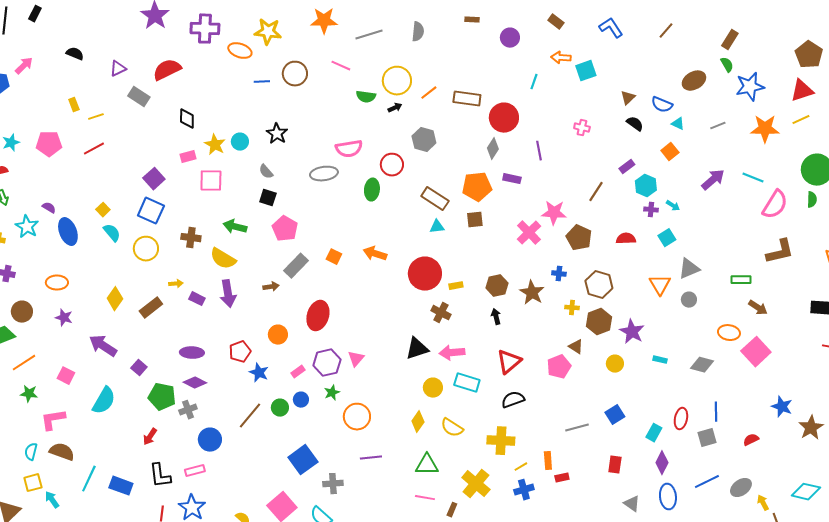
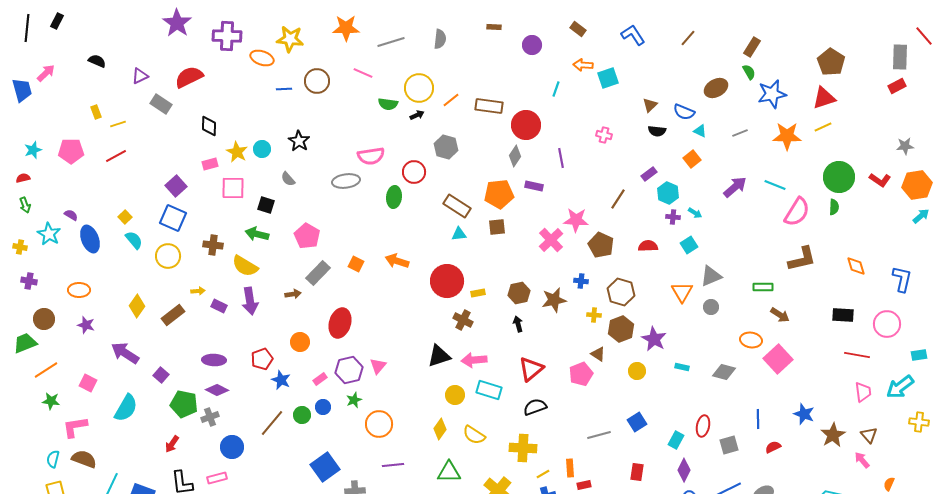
black semicircle: (635, 124) -> (657, 131), turned 150
black square: (268, 198) -> (266, 205), moved
brown star: (532, 293) -> (554, 300), turned 30
blue line: (716, 412) -> (758, 419), moved

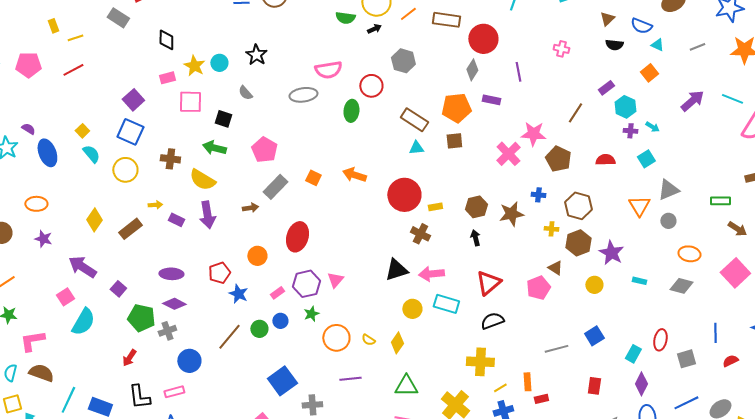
orange ellipse: (751, 340) -> (689, 254), moved
pink square: (88, 383) -> (65, 297), moved, turned 30
yellow semicircle: (474, 435) -> (368, 340), moved, size x0.6

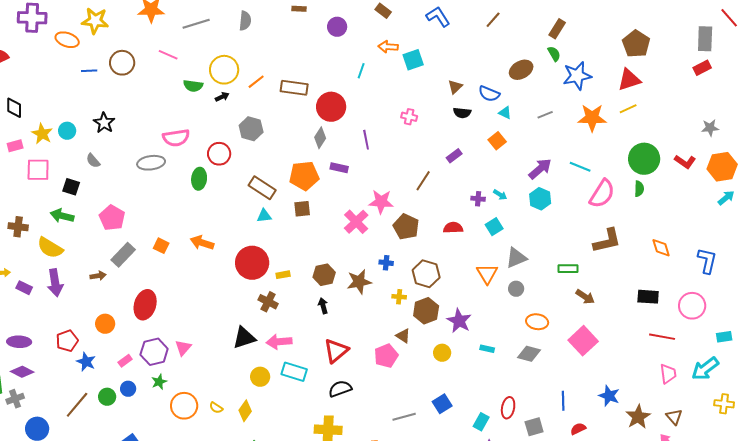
cyan hexagon: (625, 107) -> (540, 199), moved

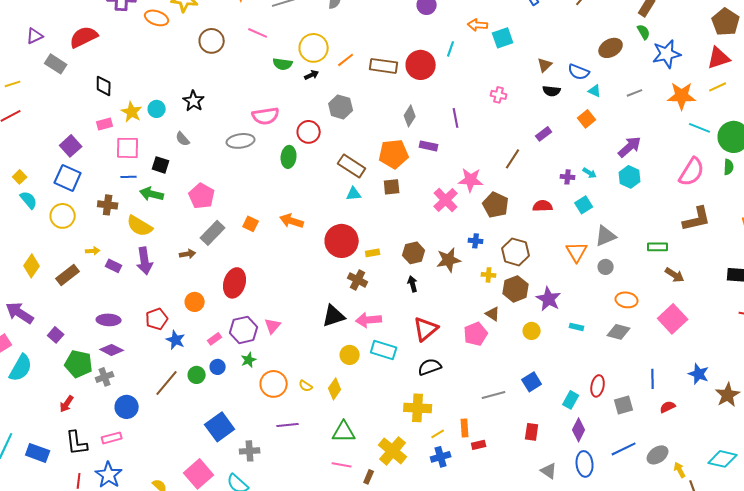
blue line: (89, 71) -> (129, 177), moved
red circle: (331, 107) -> (421, 65), moved
cyan line: (580, 167) -> (700, 128), moved

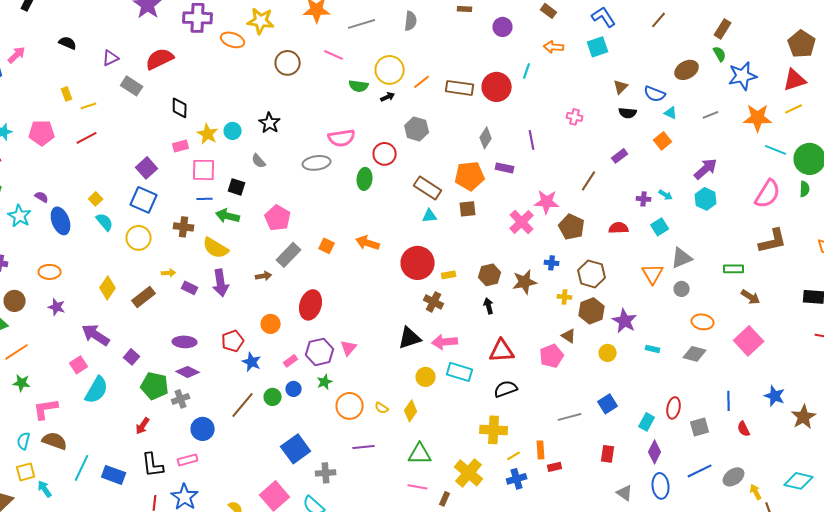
cyan square: (503, 38) -> (598, 47), moved
red triangle: (426, 329) -> (502, 351), turned 36
red semicircle: (668, 407) -> (744, 429), turned -91

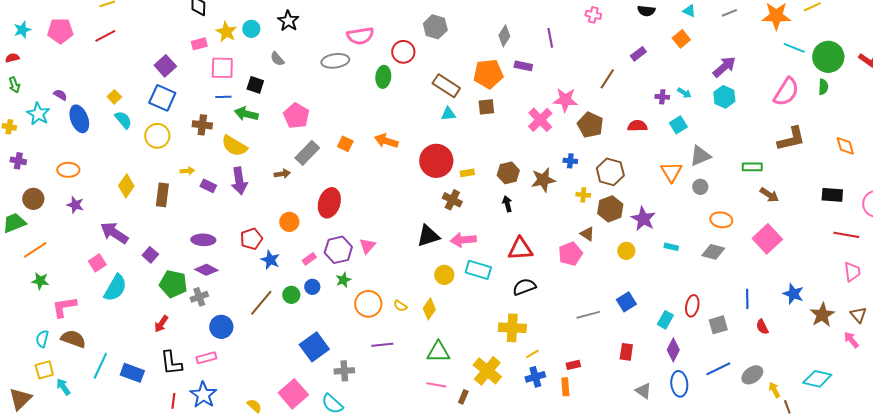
brown rectangle: (144, 297) -> (162, 195), turned -45
orange rectangle: (541, 450) -> (565, 387), moved

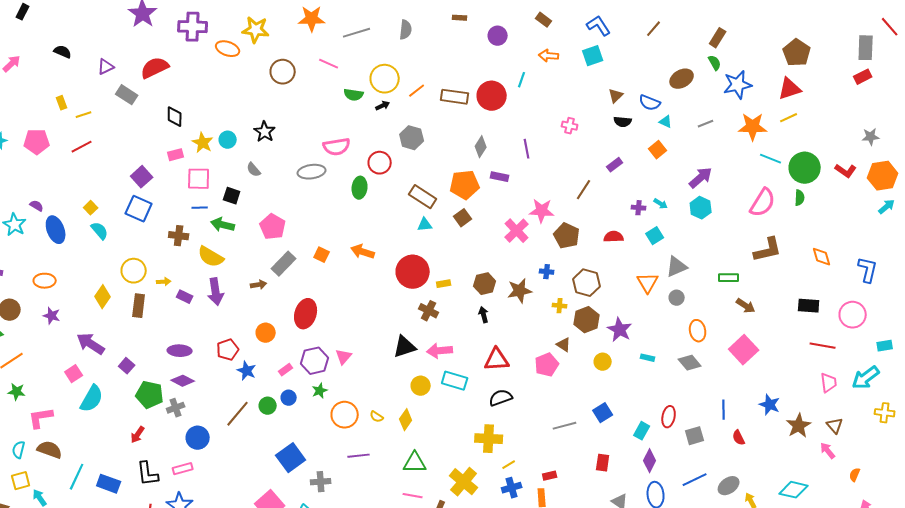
brown square: (486, 107) -> (463, 218), turned -30
yellow circle: (157, 136) -> (134, 271), moved
orange ellipse: (721, 220) -> (698, 331), turned 70
gray diamond: (713, 252) -> (690, 363), turned 35

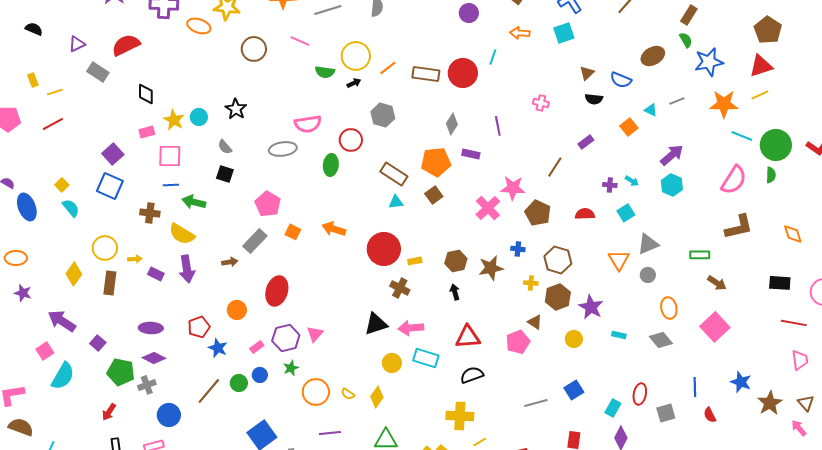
cyan triangle: (666, 122) -> (651, 110), moved
black square: (232, 196) -> (225, 174), moved
pink pentagon: (273, 227) -> (268, 204), moved

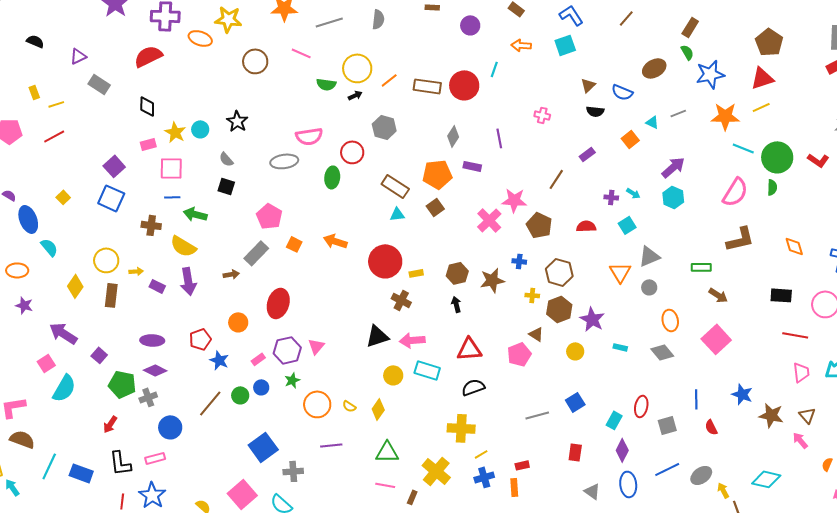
red semicircle: (126, 45) -> (148, 56), moved
cyan semicircle: (71, 208) -> (49, 247), moved
brown star: (770, 403) -> (771, 415), turned -30

